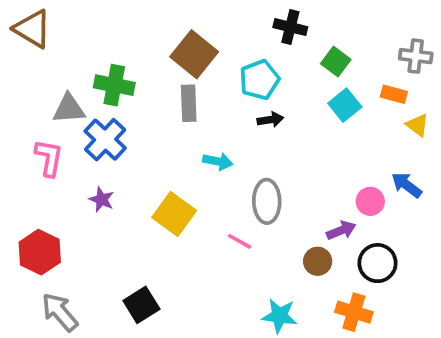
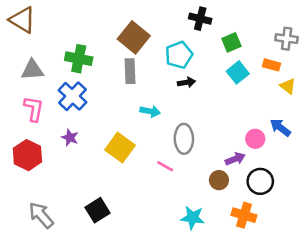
green square: (336, 62) -> (231, 42), turned 30
gray triangle: (69, 109) -> (32, 70), moved
red hexagon: (40, 252) -> (27, 155), moved

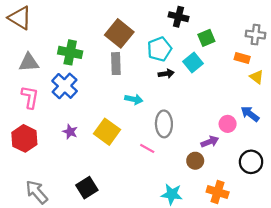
cyan square: (238, 72) -> (193, 62), moved
purple star: (70, 138) -> (70, 132), moved
black circle: (260, 181) -> (251, 162), moved

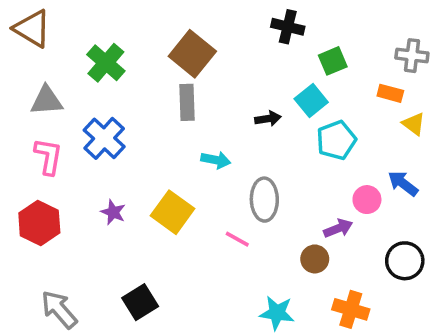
cyan pentagon: (159, 49) -> (336, 140), moved
green cross: (70, 52) -> (106, 63), moved, turned 30

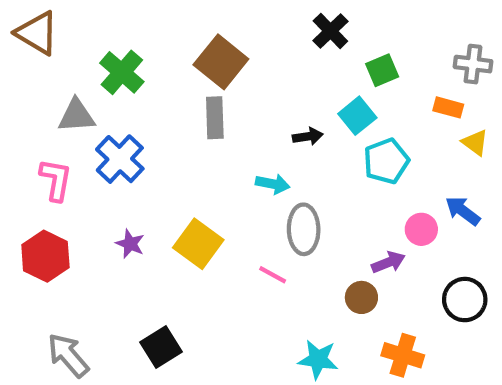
black cross: (288, 27) -> (330, 31), turned 32
gray triangle: (47, 101) -> (76, 116), moved
cyan arrow: (216, 160) -> (273, 184), moved

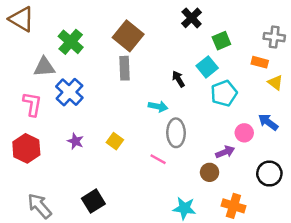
black arrow: (308, 136) -> (178, 79), turned -112
yellow square: (198, 244) -> (115, 141), size x0.6

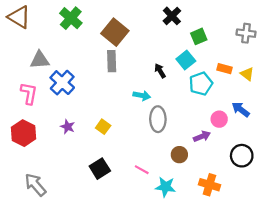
green cross: (71, 42) -> (71, 18), moved
orange rectangle: (260, 62) -> (225, 69), moved
pink line: (158, 159) -> (142, 170), moved
brown circle: (210, 172) -> (179, 155), moved
black square: (93, 201) -> (100, 169), moved

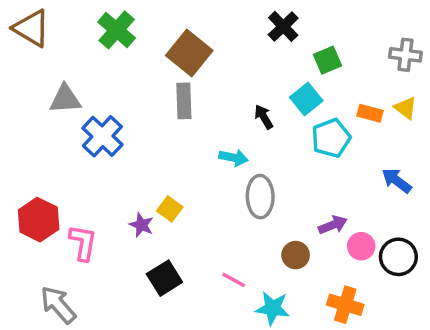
yellow triangle: (247, 74) -> (405, 108), moved
pink L-shape: (29, 93) -> (83, 243), moved
pink circle: (219, 119) -> (361, 246), moved
purple star: (68, 127) -> (141, 225), moved

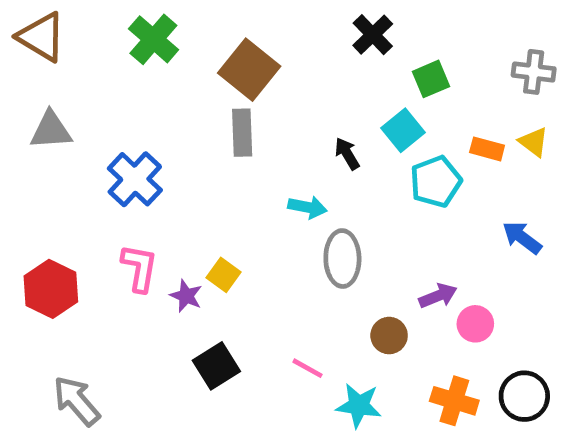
gray triangle: (65, 99) -> (51, 130), moved
pink L-shape: (83, 243) -> (139, 268), moved
black circle: (398, 257) -> (524, 396), moved

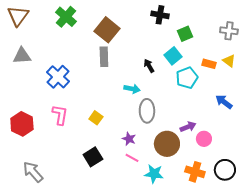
black cross: (373, 35) -> (160, 15), turned -36
brown triangle: (42, 37) -> (18, 16), turned 35
purple star: (186, 296) -> (129, 139), moved
brown circle: (389, 336) -> (167, 144), size x1.6

